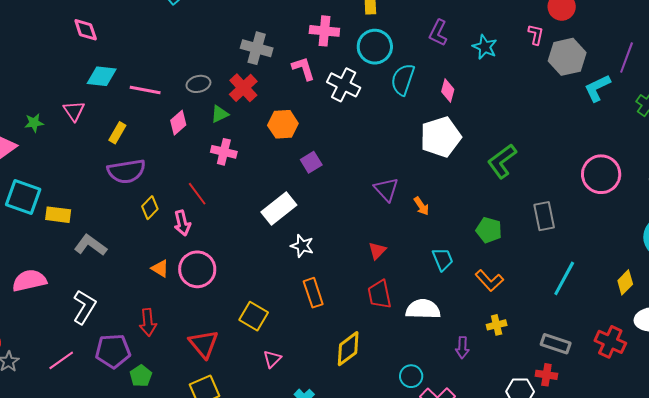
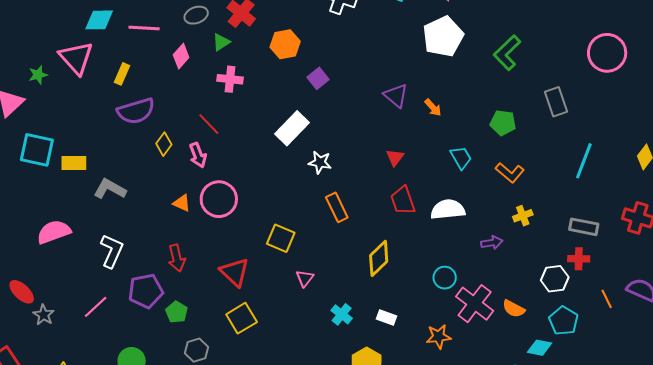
pink triangle: (74, 111) -> (76, 58), size x1.6
purple arrow: (462, 348) -> (492, 243), turned -95

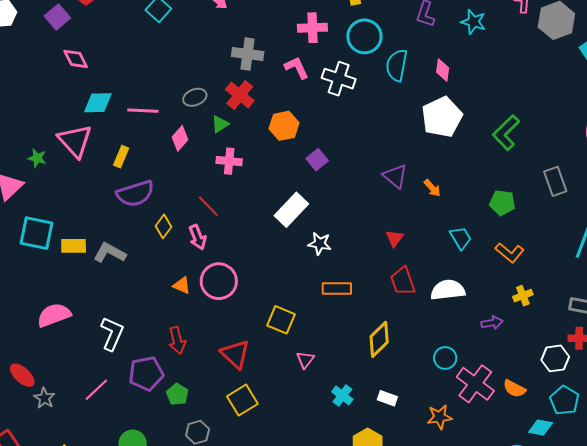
green star: (38, 75) -> (37, 158), turned 30
gray L-shape: (110, 189) -> (110, 253), moved
orange rectangle: (337, 207) -> (337, 289), turned -64

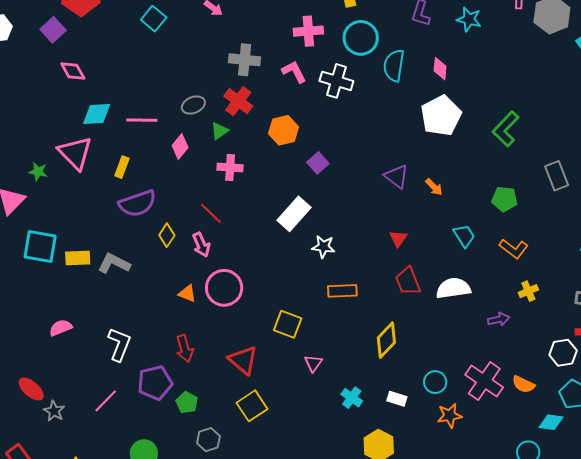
pink semicircle: (54, 315) -> (61, 328), size x0.7
cyan circle: (445, 358) -> (435, 382), moved

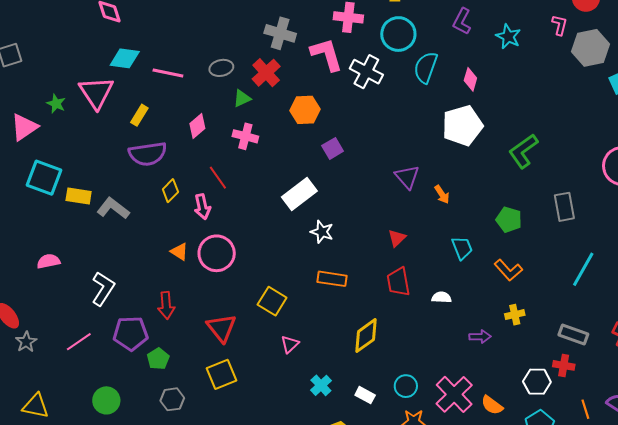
pink L-shape: (294, 72) -> (327, 54), size x1.4
pink diamond: (180, 147) -> (197, 126), moved
white semicircle: (453, 288) -> (441, 297), size x0.6

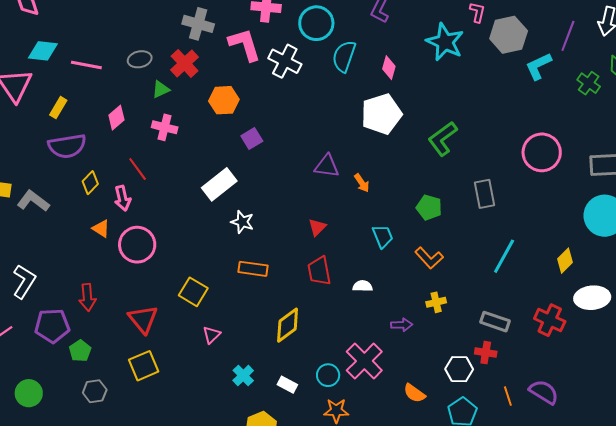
cyan star: (508, 36) -> (445, 42), moved, size x1.5
purple triangle: (407, 177) -> (327, 166), turned -40
orange triangle: (179, 252) -> (101, 229), moved
pink cross: (454, 394) -> (364, 361), moved

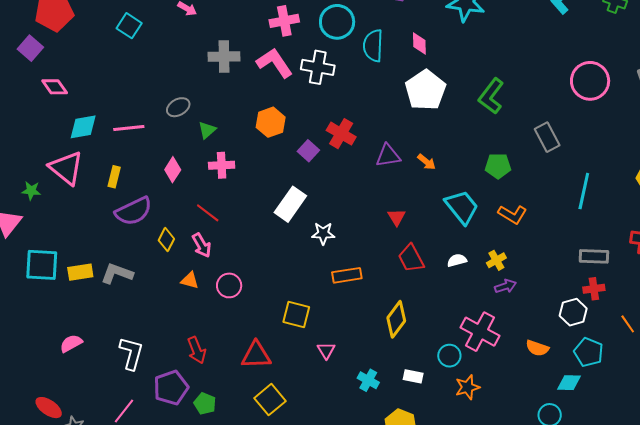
red cross: (185, 63) -> (341, 134), moved
cyan trapezoid: (383, 236) -> (462, 207), size x1.5
pink circle: (137, 245) -> (229, 285), size x0.7
yellow cross: (436, 302) -> (496, 260), moved
red triangle: (143, 319) -> (256, 355), turned -36

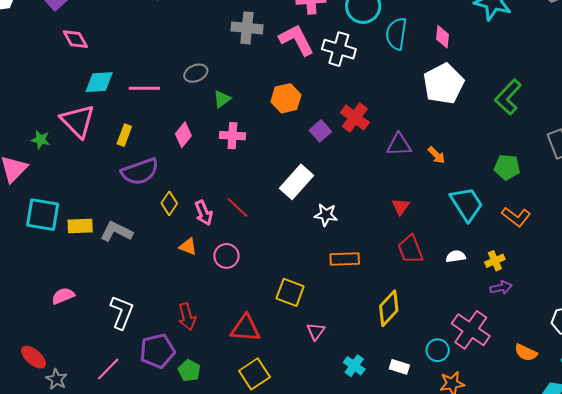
red line: (208, 213) -> (237, 207), moved

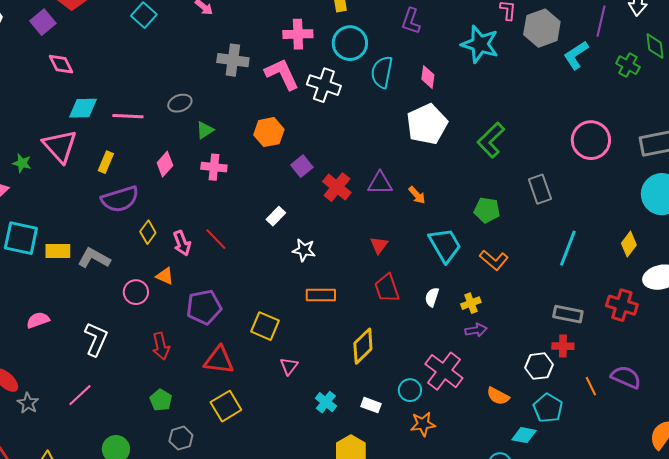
red cross: (355, 117) -> (337, 187), moved
white rectangle: (296, 182) -> (276, 216), size x0.6
pink circle: (226, 256) -> (136, 292), moved
white semicircle: (456, 256) -> (432, 297), turned -66
purple pentagon: (157, 351) -> (204, 307), moved

